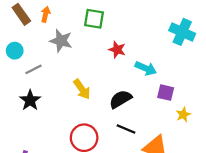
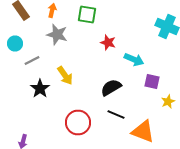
orange arrow: (46, 14) -> (52, 10), moved
yellow arrow: (82, 89) -> (65, 76), moved
black star: (30, 100) -> (40, 88), moved

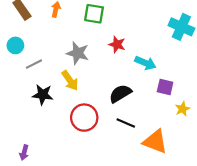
gray star: (57, 34) -> (78, 53), moved
black star: (40, 88) -> (43, 95), turned -30
red circle: (78, 122) -> (84, 118), moved

